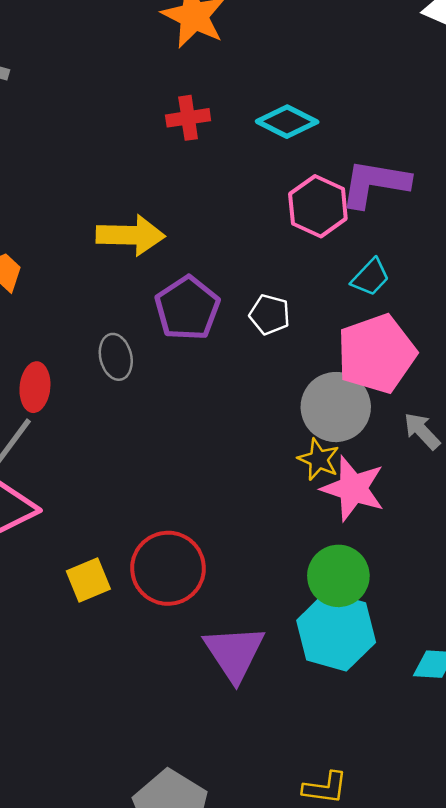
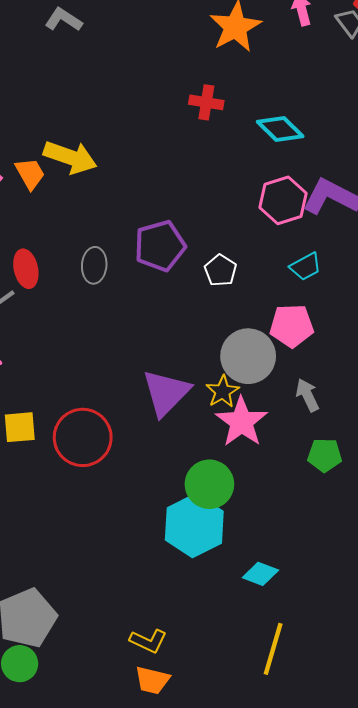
yellow arrow: (131, 235) -> (70, 157), moved
pink pentagon: (376, 354) -> (292, 326), size x0.7
red ellipse: (35, 387) -> (26, 269), turned -36
purple triangle: (234, 653) -> (166, 393), moved

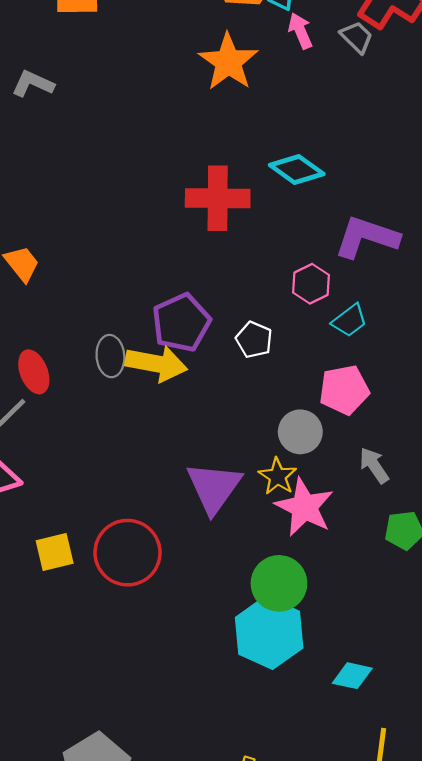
red cross: (206, 102) -> (218, 198), moved, size x1.6
yellow arrow: (70, 157) -> (156, 364), moved
pink hexagon: (283, 200) -> (311, 284), moved, size x0.7
gray circle: (248, 356) -> (300, 432), size x0.7

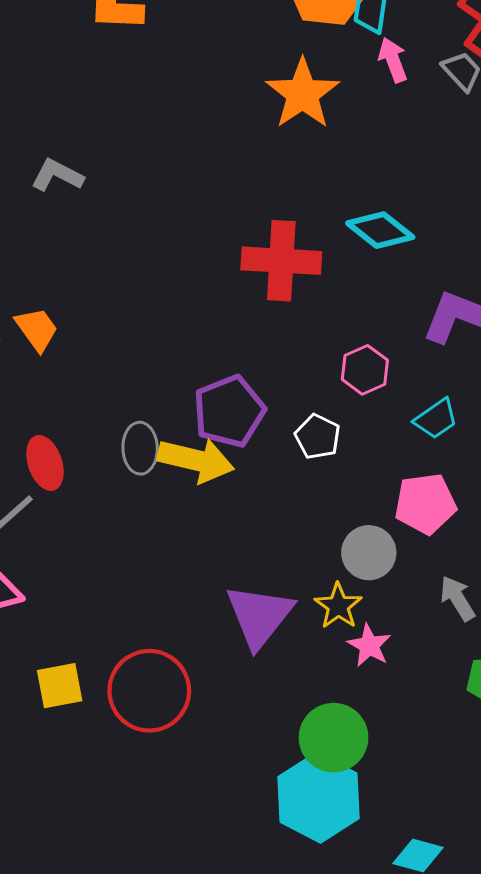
gray L-shape: (33, 84) -> (57, 175), moved
pink hexagon: (311, 284) -> (365, 370), moved
pink star: (304, 507) -> (369, 645), size x0.6

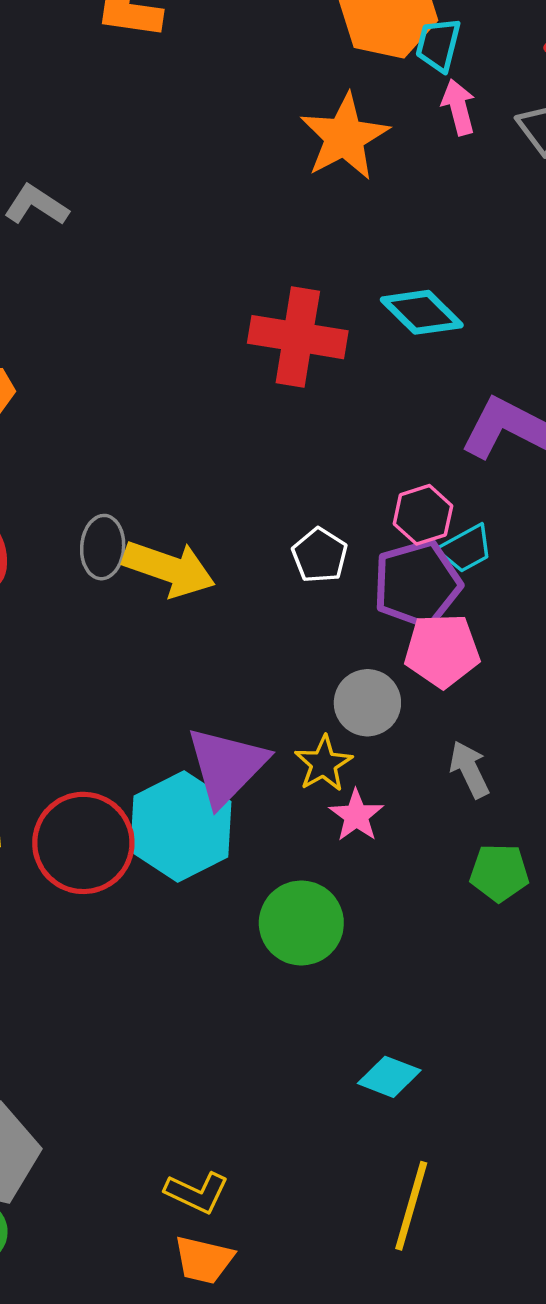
pink hexagon: (365, 370) -> (423, 515), moved
purple pentagon: (229, 411) -> (417, 584), moved
cyan hexagon: (318, 798) -> (181, 826), moved

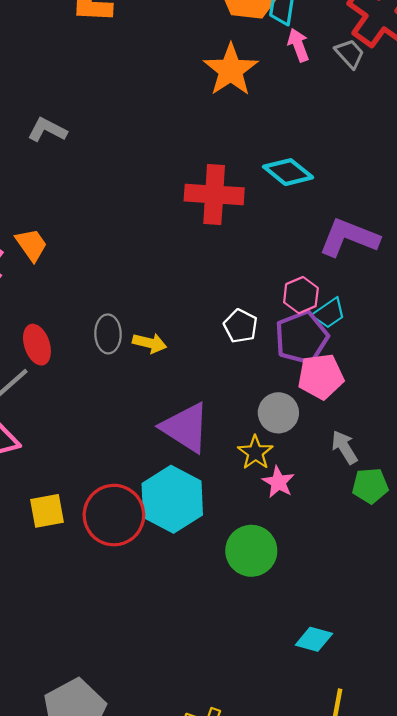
yellow arrow: (169, 569) -> (150, 343), size x0.6
purple triangle: (227, 766) -> (185, 428), moved, turned -36
green pentagon: (499, 873) -> (370, 486), moved

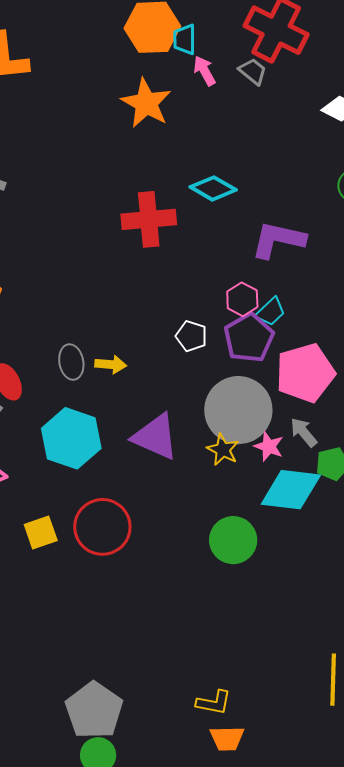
pink pentagon: (321, 377) -> (305, 373), moved, size x1.4
gray circle: (278, 413) -> (238, 410), size x1.8
pink star: (278, 482) -> (269, 446), moved
cyan hexagon: (172, 499) -> (71, 438), moved
cyan diamond: (314, 639) -> (291, 490), moved, size x1.8

